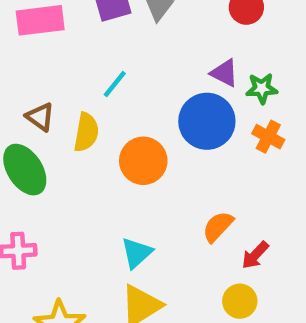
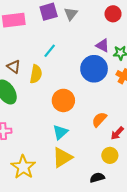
orange circle: (143, 161) -> (63, 100), moved

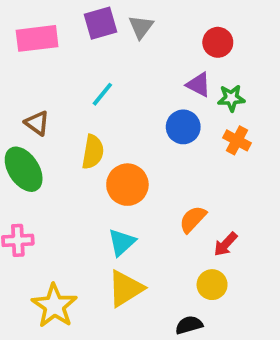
red circle: (113, 14) -> (218, 42), moved
blue circle: (94, 69) -> (183, 127), size x0.7
yellow semicircle: (36, 74) -> (93, 152), moved

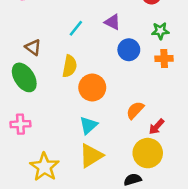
purple triangle: (199, 85) -> (112, 22), moved
orange cross: (237, 140) -> (164, 59), turned -30
yellow circle: (212, 285) -> (148, 153), size x1.5

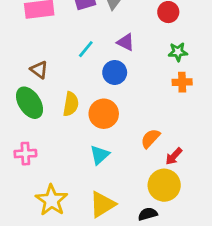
blue circle: (129, 50) -> (115, 72), moved
yellow semicircle: (70, 66) -> (71, 104), moved
yellow triangle: (91, 156) -> (102, 204), moved

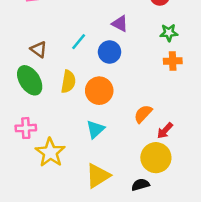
cyan line: (86, 49) -> (79, 42), moved
yellow star: (51, 200) -> (50, 152), moved

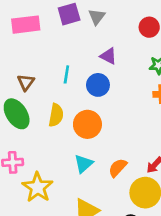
cyan line: (79, 42) -> (66, 74), turned -30
brown triangle: (39, 49) -> (26, 82), turned 30
orange semicircle: (143, 114) -> (118, 168), moved

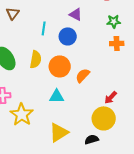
brown triangle: (26, 82) -> (13, 13), moved
cyan triangle: (84, 164) -> (57, 96), turned 42
orange semicircle: (118, 168) -> (83, 75), moved

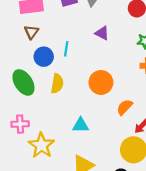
blue circle: (68, 36) -> (44, 57), moved
orange circle: (60, 66) -> (101, 82), moved
orange semicircle: (83, 75) -> (125, 107), moved

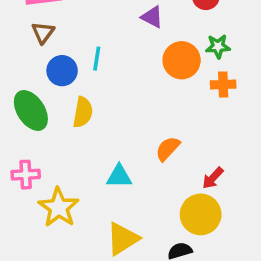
purple triangle: (102, 33) -> (152, 17), moved
orange circle: (101, 82) -> (182, 60), moved
orange semicircle: (125, 107) -> (168, 149), moved

